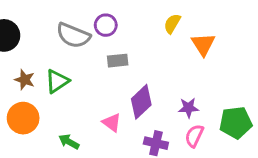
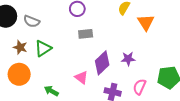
gray semicircle: (73, 35) -> (32, 21), moved, size x0.7
purple star: (188, 108) -> (128, 59), moved

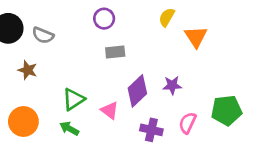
green triangle: (43, 48) -> (73, 99), moved
orange circle: (19, 74) -> (23, 121), moved

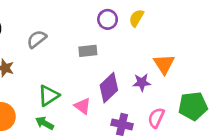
purple circle: (104, 19) -> (108, 19), moved
gray semicircle: (43, 35) -> (37, 39), moved, turned 120
orange triangle: (196, 37) -> (164, 64), moved

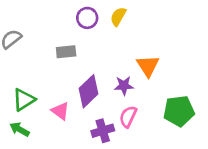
pink semicircle: (156, 118) -> (128, 117), moved
purple cross: (122, 124) -> (103, 131), turned -30

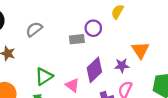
purple circle: (87, 18) -> (93, 28), moved

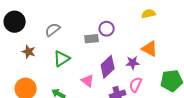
yellow semicircle: (117, 12) -> (149, 14), moved, turned 48
orange triangle: (140, 50) -> (150, 49), turned -30
green triangle: (44, 76) -> (62, 59), moved

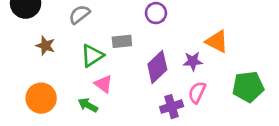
gray rectangle: (92, 39) -> (122, 41), moved
pink triangle: (88, 81) -> (103, 84), moved

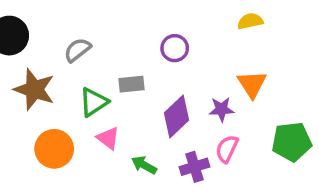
orange triangle: (217, 41) -> (252, 84), turned 30
brown star: (45, 46) -> (34, 89), size x1.6
orange circle: (41, 98) -> (54, 149), moved
green arrow: (88, 105) -> (144, 165), moved

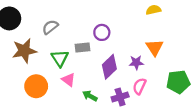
purple circle: (175, 48) -> (102, 32), moved
brown star: (34, 89) -> (24, 51), turned -30
green triangle: (94, 102) -> (60, 58), turned -30

